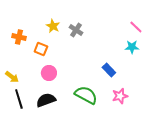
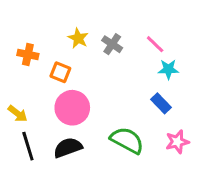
pink line: (136, 27) -> (155, 44), moved
cyan star: (132, 47) -> (168, 69), moved
pink circle: (49, 73) -> (72, 108), size x1.5

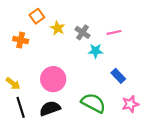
pink line: (155, 44) -> (114, 32), turned -56
cyan star: (168, 69) -> (96, 51), moved
orange square: (60, 72) -> (37, 16), moved, turned 32

